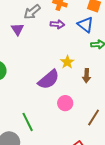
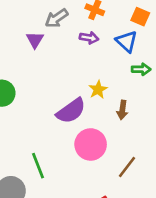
pink circle: (65, 103) -> (91, 144), size x1.5

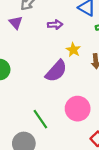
purple arrow: (89, 38) -> (55, 25), moved
pink circle: (91, 144) -> (78, 109), moved

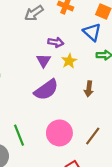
purple triangle: (16, 22) -> (43, 61), moved
yellow star: (73, 50) -> (69, 61), moved

